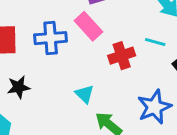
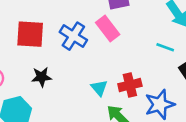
blue cross: (51, 38) -> (73, 36), turned 32
red cross: (122, 56) -> (130, 85), moved

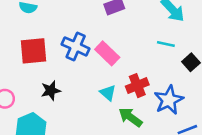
pink rectangle: (108, 28) -> (107, 53), moved

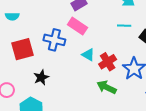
pink rectangle: (107, 53) -> (78, 26), moved
cyan triangle: (108, 93) -> (88, 55), moved

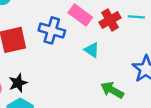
red cross: (108, 62) -> (110, 20), moved
black star: (41, 77) -> (18, 83), moved

